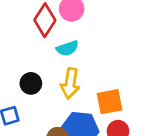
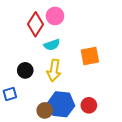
orange square: (110, 102) -> (90, 56), moved

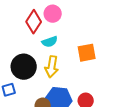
black circle: (25, 70) -> (24, 67), size x1.6

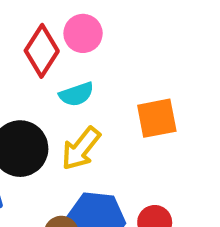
yellow arrow: (52, 67) -> (81, 149), turned 30

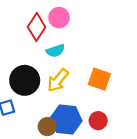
orange square: (157, 118) -> (99, 79), moved, turned 30

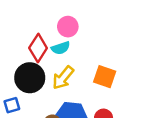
pink circle: (59, 18) -> (68, 27), moved
red diamond: (37, 27) -> (38, 48), moved

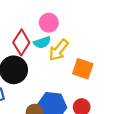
yellow arrow: (63, 78) -> (59, 50), moved

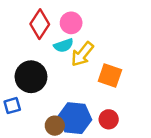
red diamond: (21, 42) -> (40, 24), moved

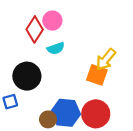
pink circle: (71, 23) -> (52, 21), moved
yellow arrow: (82, 54) -> (106, 59), moved
red circle: (109, 119) -> (96, 114), size x1.6

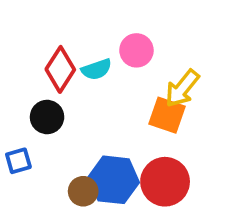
pink circle: (52, 21) -> (136, 50), moved
red diamond: (35, 29) -> (60, 69), moved
black circle: (27, 76) -> (47, 117), size x0.7

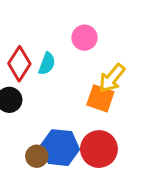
pink circle: (136, 50) -> (84, 38), moved
cyan semicircle: (97, 69) -> (47, 64), turned -50

